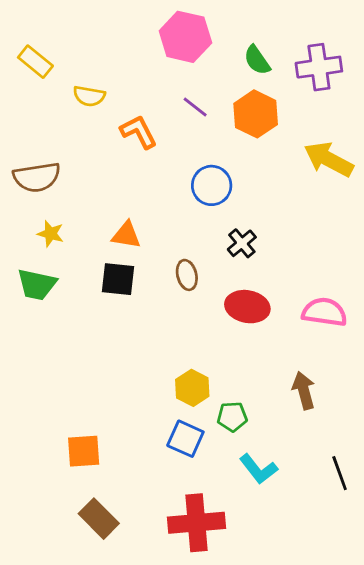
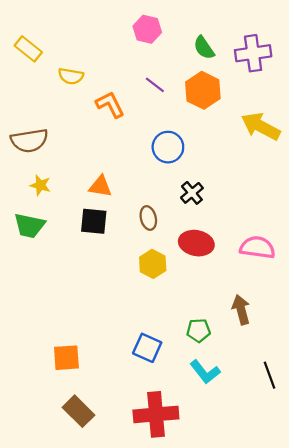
pink hexagon: (185, 37) -> (147, 29), size x0.7
yellow hexagon: (192, 388) -> (153, 264), moved
green pentagon: (232, 417) -> (199, 330), moved

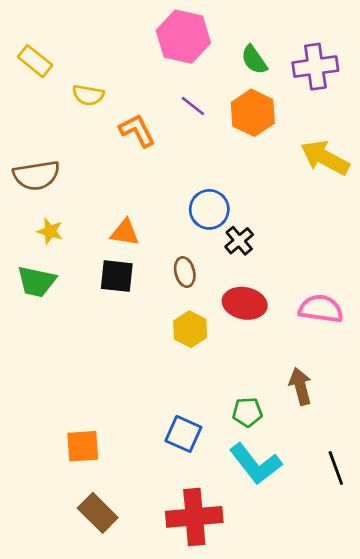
pink hexagon: (147, 29) -> (183, 37), size x1.5
blue circle: (168, 147) -> (209, 209), moved
cyan L-shape: (205, 372) -> (256, 464), size x1.4

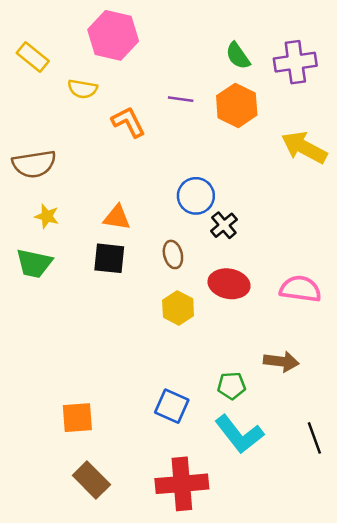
pink hexagon: (183, 37) -> (113, 35), moved
purple line: (193, 106) -> (181, 99), turned -30
brown arrow: (300, 386) -> (281, 362), turned 112

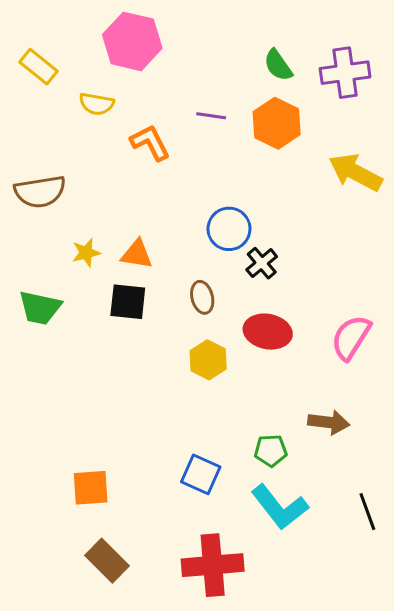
yellow star: (47, 216) -> (86, 253), moved, turned -30
pink semicircle: (300, 289) -> (351, 337), turned -66

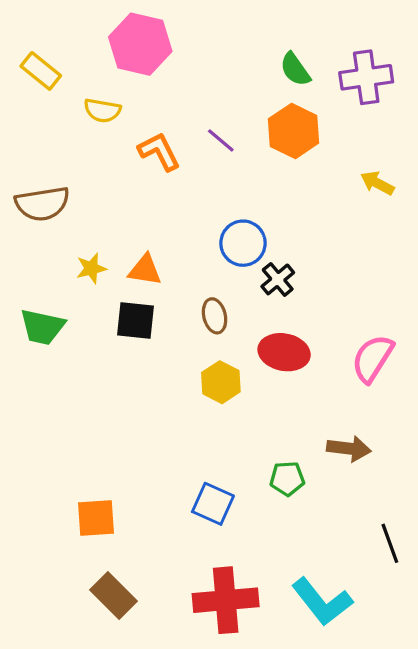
purple line: (211, 116) -> (221, 140), moved, turned 32
yellow arrow: (355, 172) -> (377, 183), size x0.6
cyan L-shape: (280, 507) -> (322, 602), moved

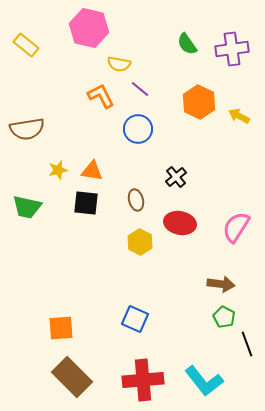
yellow semicircle: (102, 110) -> (119, 64), moved
orange hexagon: (294, 131) -> (199, 102), moved
blue circle: (243, 243) -> (138, 129), moved
green pentagon: (287, 479) -> (224, 317), moved, turned 30
brown rectangle: (113, 595) -> (72, 377), size x1.4

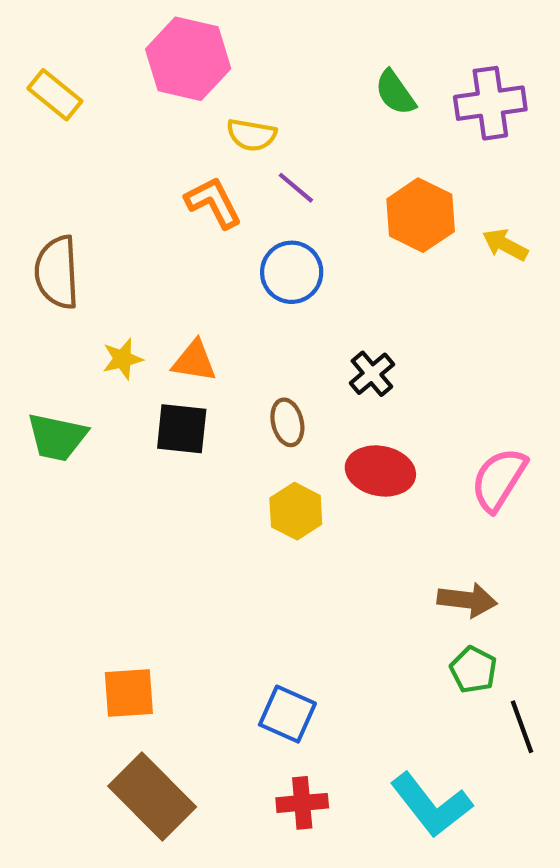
brown semicircle: (27, 129) -> (57, 272), turned 96
blue square: (135, 319) -> (287, 714), moved
red cross: (143, 380) -> (302, 803), size x0.6

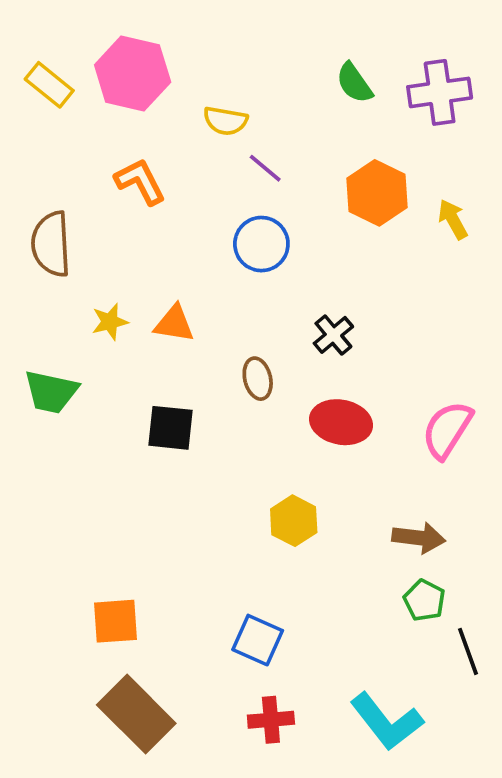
pink hexagon: (188, 59) -> (133, 73), moved
orange L-shape: (213, 203) -> (140, 181), moved
yellow arrow: (505, 245) -> (453, 219), turned 33
black square: (182, 429) -> (170, 428), moved
yellow hexagon: (296, 511) -> (294, 521), moved

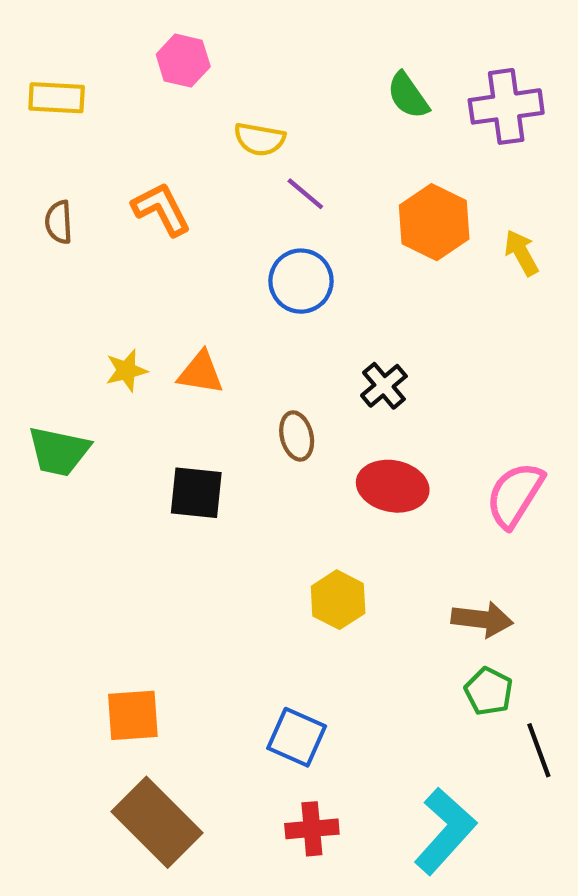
pink hexagon: (133, 73) -> (183, 61), moved, size x0.6
yellow rectangle: (49, 85) -> (57, 98), turned -36
brown semicircle: (51, 244) -> (59, 222), moved, size x0.6
cyan L-shape: (386, 722) -> (445, 831), turned -100

